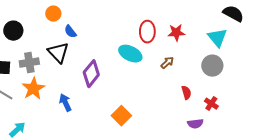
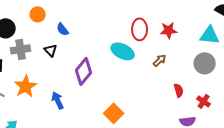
orange circle: (53, 14) -> (38, 14), moved
cyan triangle: (217, 38) -> (210, 35), turned -45
black triangle: (58, 53) -> (51, 50), size x0.6
gray cross: (29, 63) -> (21, 49), moved

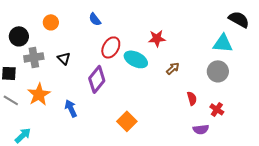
blue semicircle: (63, 29) -> (95, 19), moved
red ellipse: (140, 29) -> (111, 47), moved, turned 30
red star: (169, 30) -> (157, 38), moved

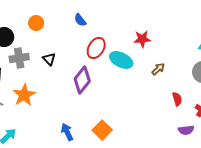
blue arrow: (71, 108) -> (67, 132), moved
orange square: (127, 121) -> (102, 130), moved

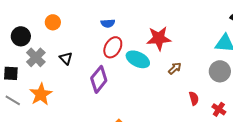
blue semicircle: (80, 20) -> (108, 23), moved, turned -56
red star: (142, 39) -> (159, 38), size x1.4
gray cross: (19, 58) -> (36, 57), turned -36

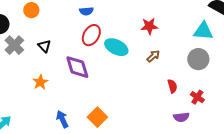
red star: (159, 38) -> (149, 26), moved, size x0.7
purple diamond: (99, 79) -> (77, 67), turned -56
orange star: (41, 94) -> (40, 82), moved, size x0.7

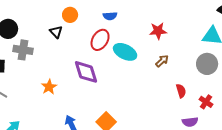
orange circle: (31, 10) -> (70, 15), moved
blue semicircle: (86, 11) -> (110, 16), moved
gray cross: (14, 45) -> (23, 50), turned -36
black triangle: (44, 46) -> (56, 32), moved

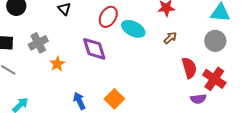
gray cross: (23, 50) -> (38, 43), moved, turned -36
red semicircle: (181, 91) -> (189, 68), size x1.5
red cross: (206, 102) -> (214, 79), size x1.6

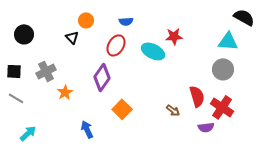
cyan ellipse: (133, 29) -> (153, 51), moved
brown arrow: (170, 38) -> (173, 110), moved, turned 80
purple diamond: (94, 49) -> (102, 77), turned 52
orange square: (114, 99) -> (122, 109), moved

